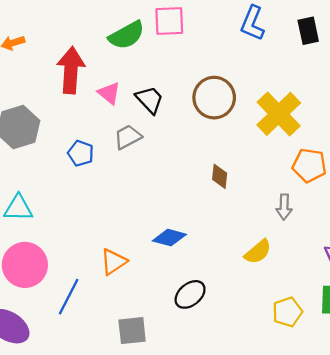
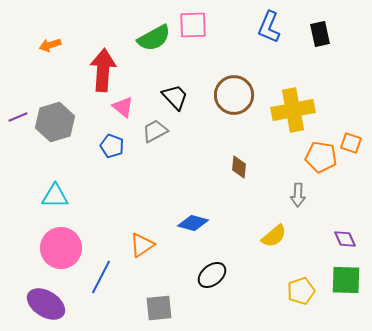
pink triangle: (109, 93) -> (123, 107), moved
yellow cross: (279, 114) -> (293, 110), turned 33

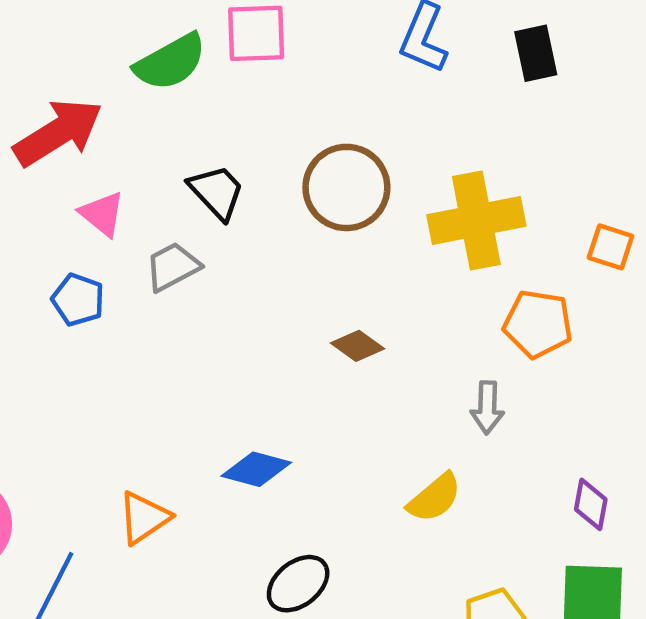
red arrow: (103, 70) -> (58, 132), turned 54
orange square: (351, 143) -> (611, 247), moved
brown diamond: (239, 167) -> (357, 346), turned -60
purple diamond: (345, 239) -> (591, 504), turned 35

